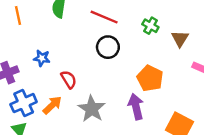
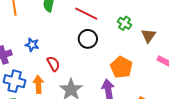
blue cross: (24, 103) -> (15, 81), turned 35
orange arrow: (52, 105) -> (38, 84), turned -54

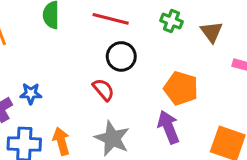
blue star: (32, 45) -> (31, 94), moved
red semicircle: (53, 64) -> (103, 90), moved

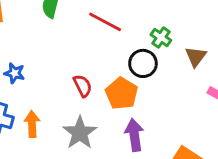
black circle: (121, 56) -> (143, 63), moved
orange pentagon: (181, 88) -> (122, 93), moved

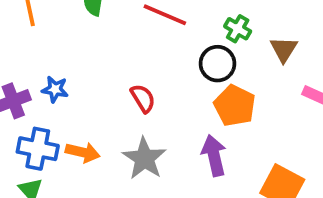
orange pentagon: (122, 93) -> (235, 106), moved
orange arrow: (32, 124) -> (83, 152), turned 110

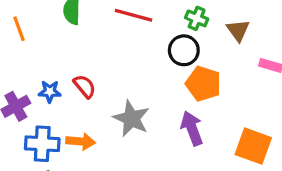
red semicircle: (143, 98) -> (85, 86), moved
gray star: (144, 158) -> (131, 118), moved

